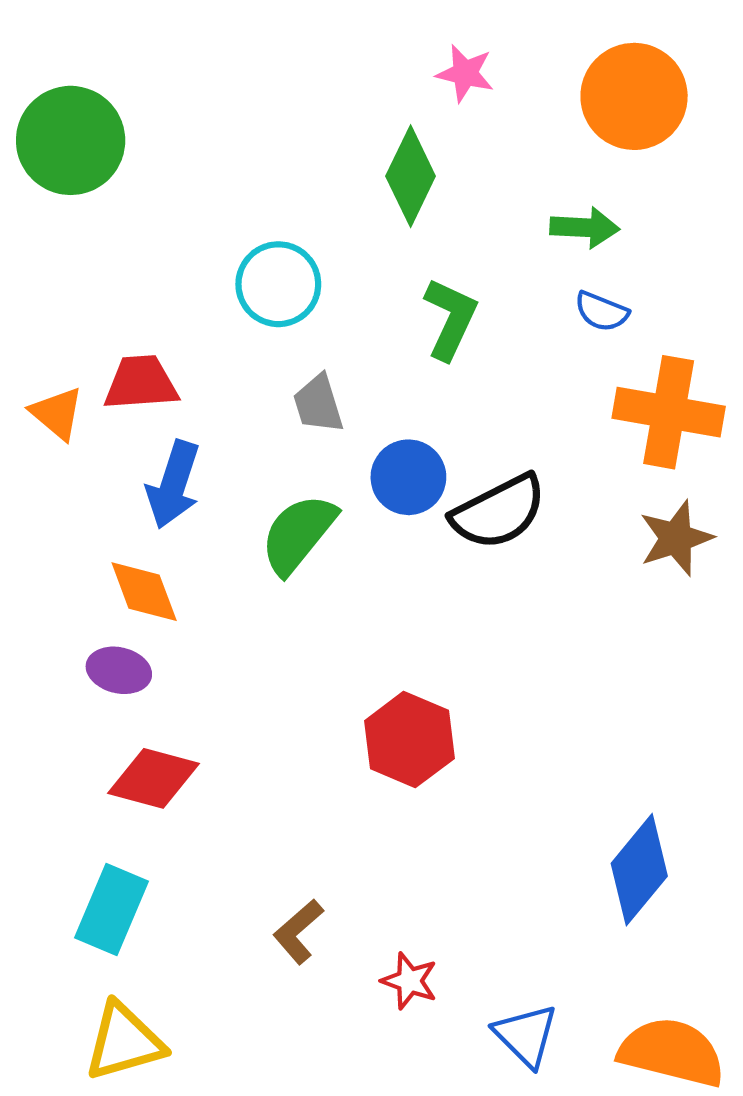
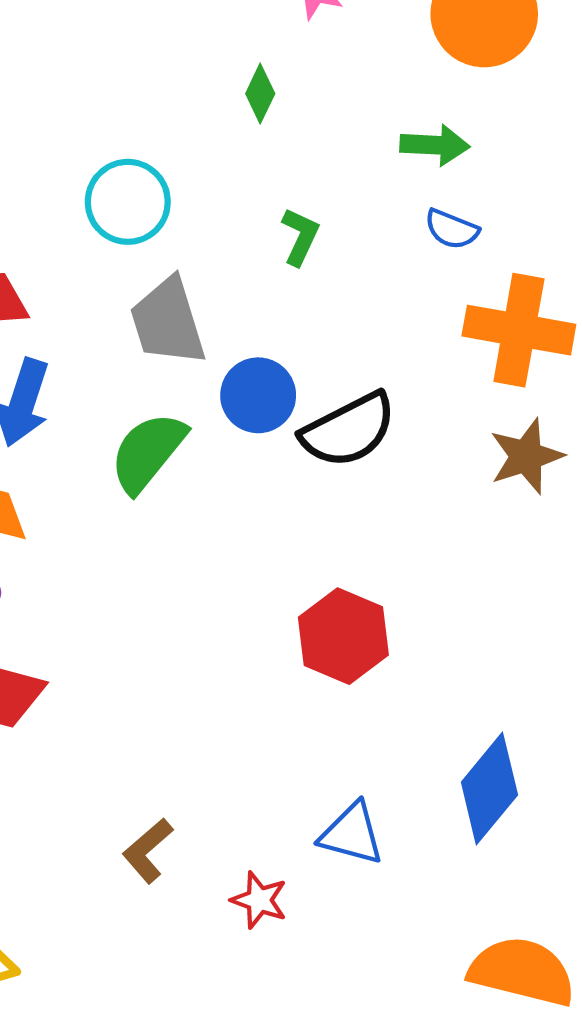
green diamond: (411, 176) -> (260, 94), size x0.6
green L-shape: (450, 319) -> (300, 237), size x0.7
gray trapezoid: (318, 404) -> (168, 322), size x1.5
red hexagon: (409, 740) -> (343, 636), moved
blue triangle: (526, 1035) -> (352, 834), moved, turned -30

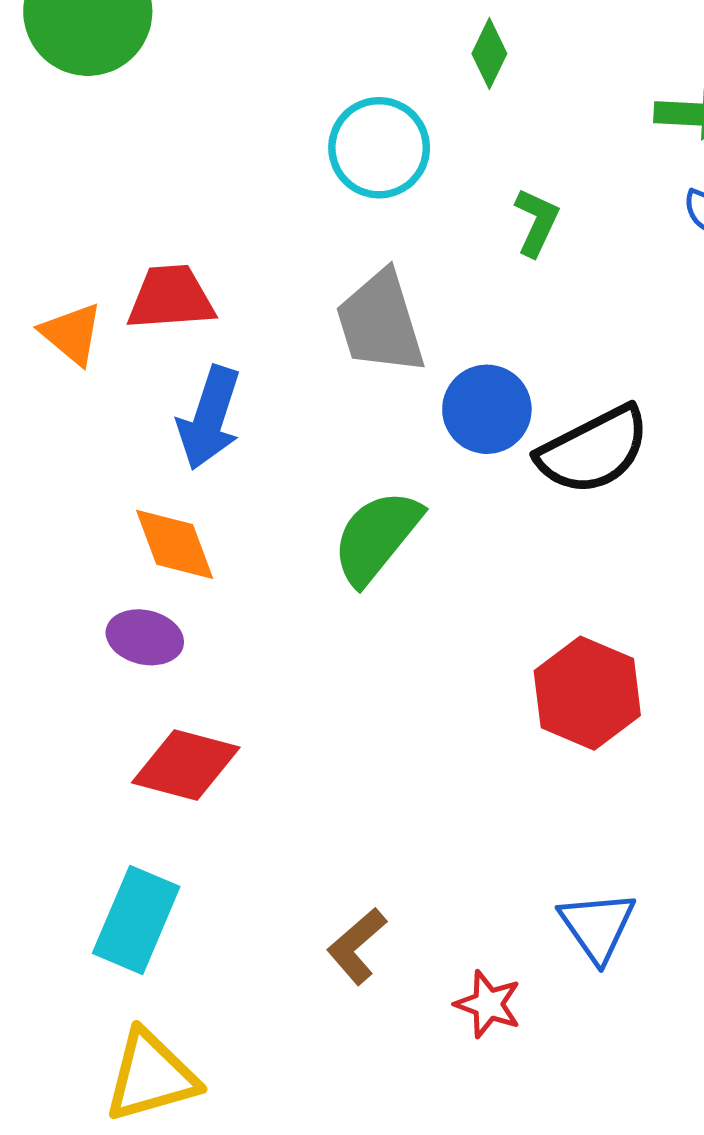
cyan circle: (128, 202) -> (379, 148), moved
green semicircle: (148, 452) -> (377, 537), moved
blue triangle: (352, 834) -> (597, 926), turned 40

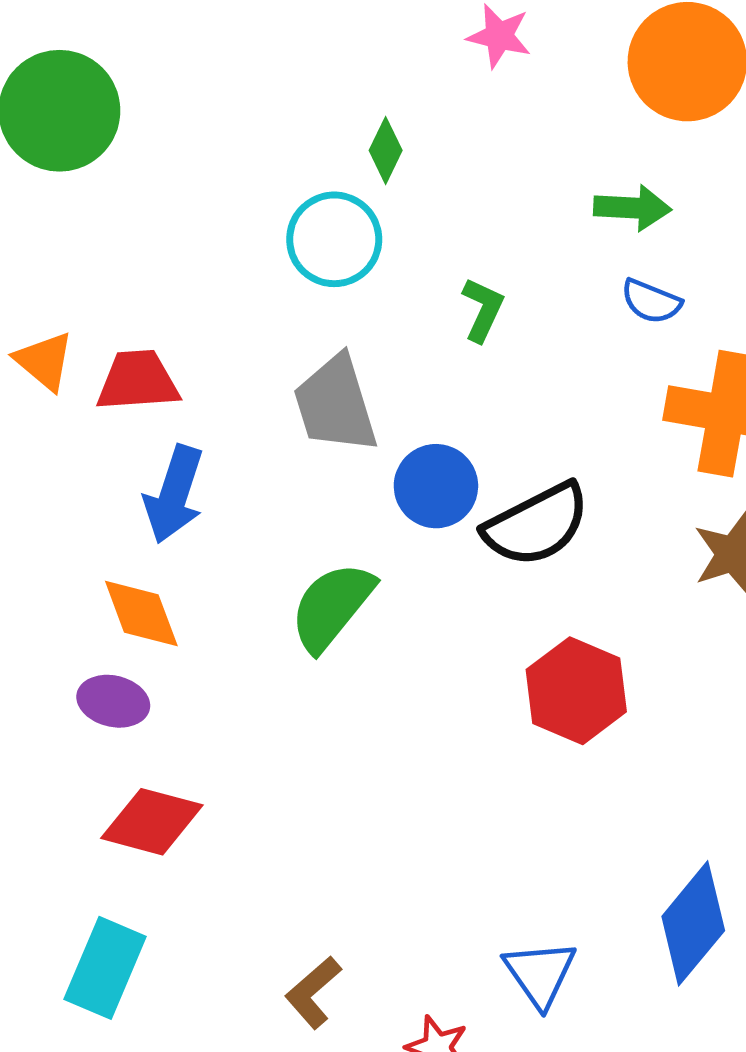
green diamond: (489, 54) -> (386, 150), moved
orange triangle: (72, 334) -> (44, 361), moved
red hexagon: (587, 693) -> (576, 691), moved

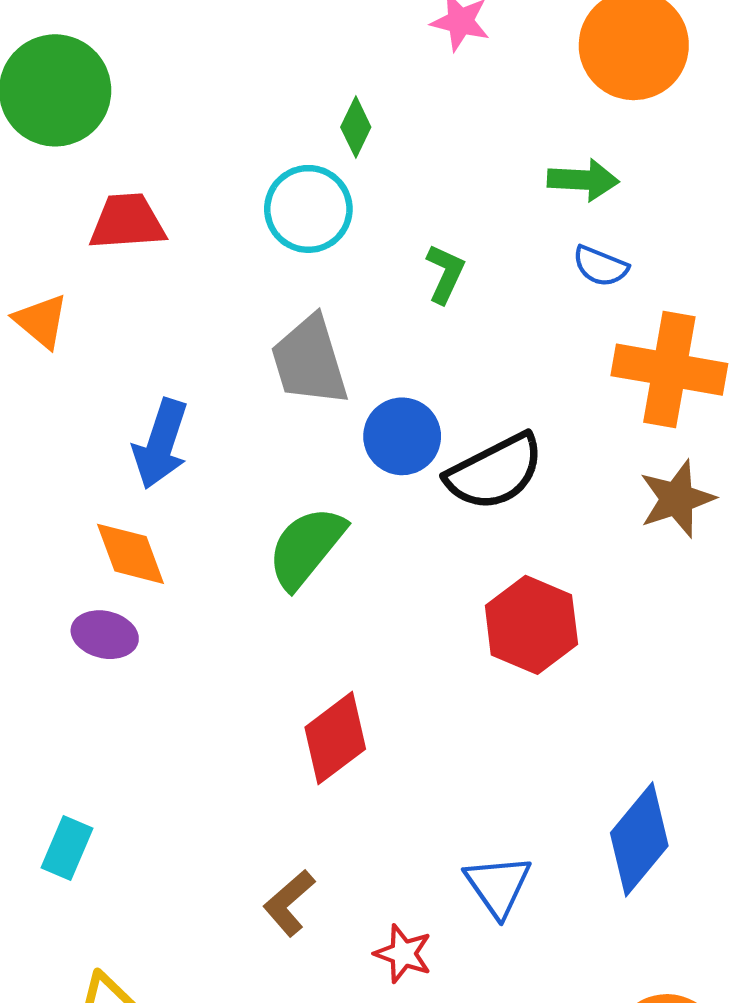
red trapezoid: (138, 381) -> (127, 222), moved
red diamond: (152, 822) -> (335, 738), moved, turned -52
cyan rectangle: (105, 968) -> (67, 848), moved, size x0.7

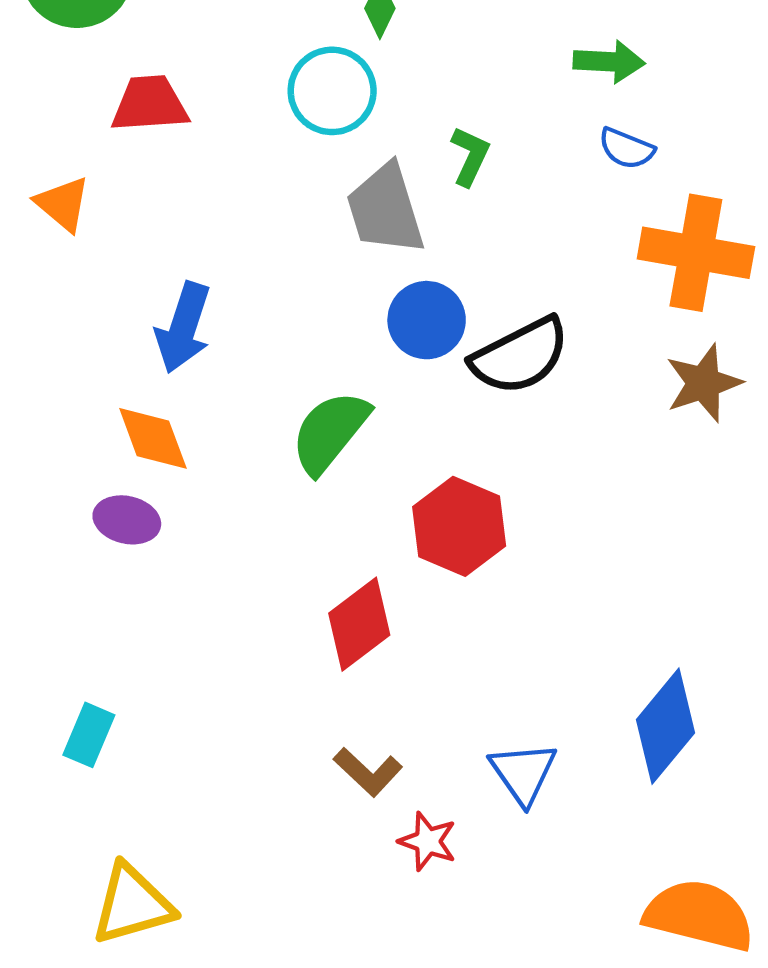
gray trapezoid: (309, 361) -> (385, 209), moved
red hexagon: (531, 625) -> (459, 526), moved
brown L-shape: (289, 903) -> (368, 772), moved, turned -96

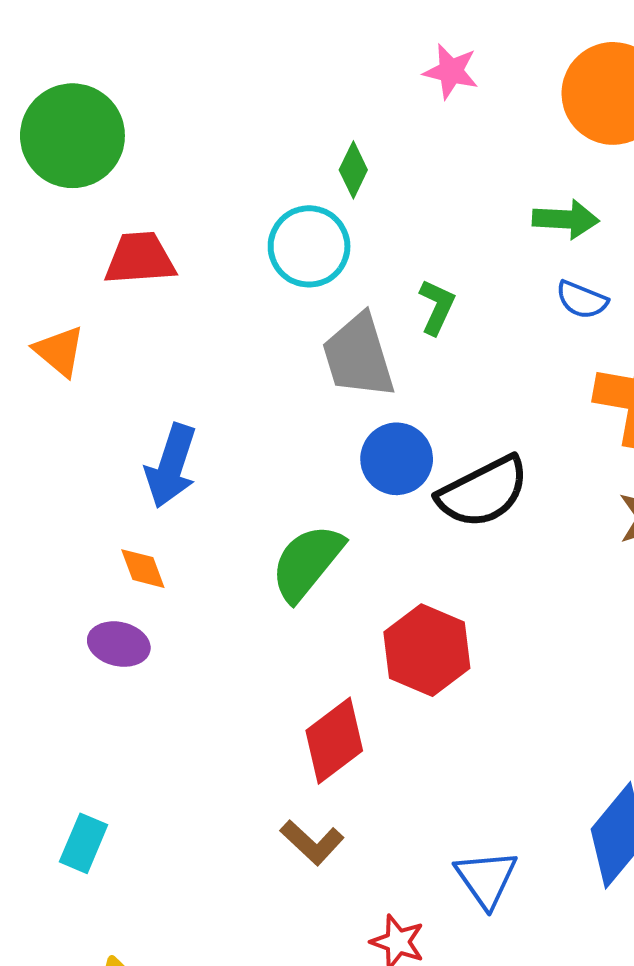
orange diamond: (153, 438) -> (143, 569), size x0.7
brown L-shape: (368, 772) -> (312, 842), moved

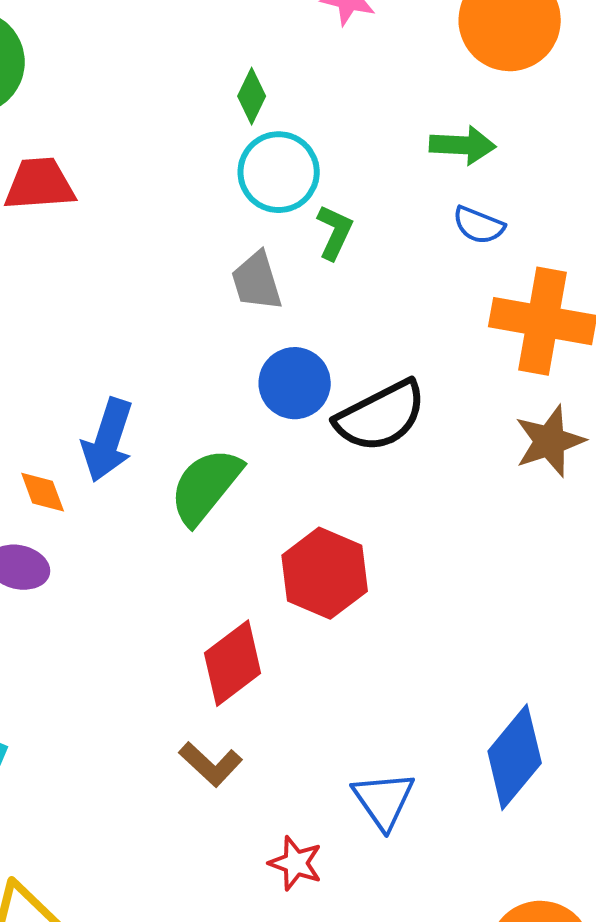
cyan circle: (309, 246) -> (279, 172), moved
gray trapezoid: (358, 356) -> (257, 281), size x0.7
blue arrow: (171, 466) -> (108, 440), moved

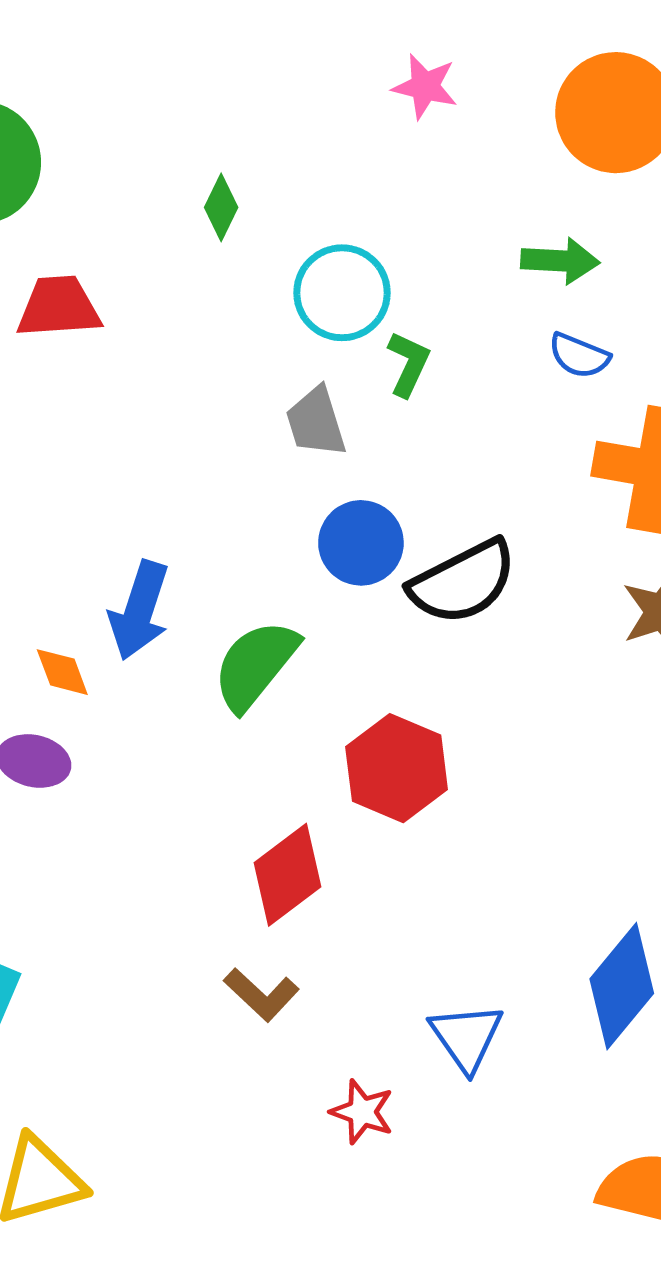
green diamond: (252, 96) -> (221, 207), moved

